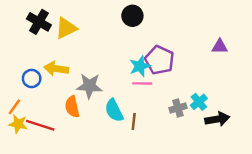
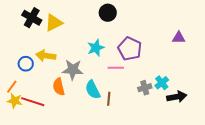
cyan star: (140, 66) -> (96, 48), moved

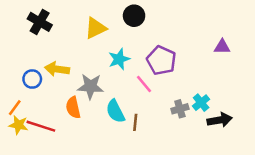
yellow triangle: (54, 23) -> (96, 28), moved
pink line: (116, 68) -> (144, 84), turned 49

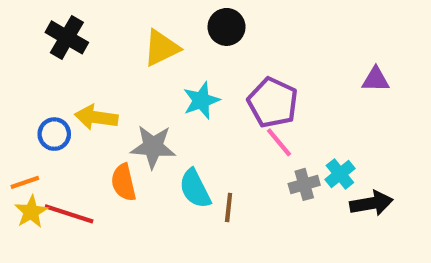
pink line: (144, 84) -> (279, 142), moved
orange line: (15, 108) -> (25, 182), turned 35
yellow star: (19, 125) -> (31, 212), turned 30

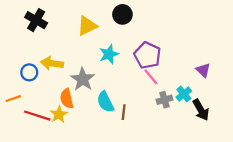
purple triangle: (376, 79) -> (203, 70), moved, turned 42
gray star: (153, 147) -> (83, 79), turned 30
black arrow: (371, 203) -> (201, 110), turned 70
yellow star: (31, 212) -> (59, 114), moved

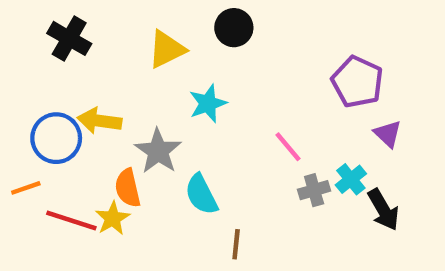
purple pentagon: (147, 55) -> (357, 82), moved
blue circle: (29, 72) -> (56, 138), size x1.5
brown line: (124, 112) -> (236, 244), moved

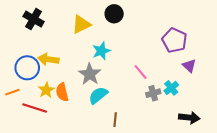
gray star: (158, 151) -> (90, 74), moved
cyan semicircle: (201, 194) -> (98, 95), turned 78
black arrow: (383, 210) -> (189, 118), moved, turned -54
yellow star: (113, 218) -> (46, 90), moved

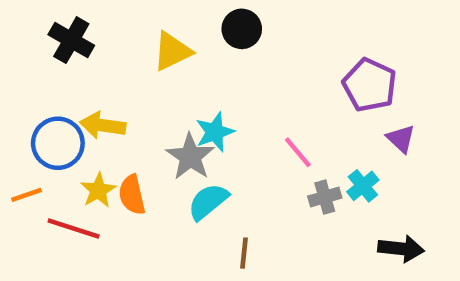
cyan star: (101, 51) -> (215, 132), moved

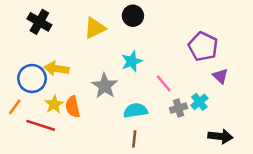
cyan star: (215, 132) -> (132, 61), moved
orange line: (26, 195) -> (15, 107), turned -35
cyan semicircle: (208, 202) -> (135, 111), moved, turned 30

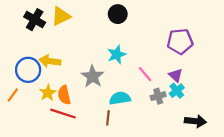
yellow triangle: (95, 28) -> (61, 16), moved
purple pentagon: (203, 46) -> (180, 41), turned -30
purple triangle: (220, 76) -> (176, 75), moved
red line: (41, 125) -> (63, 114), moved
brown line: (134, 139) -> (108, 118), moved

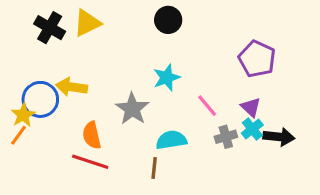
purple pentagon: (180, 41) -> (257, 59), turned 30
yellow star: (48, 93) -> (23, 115), moved
black arrow: (195, 121) -> (279, 137), moved

